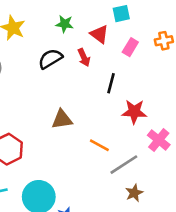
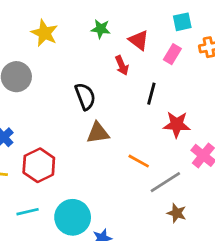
cyan square: (121, 14) -> (182, 22), moved
black semicircle: (50, 59) -> (85, 96), moved, turned 100
brown star: (134, 193) -> (177, 213), turned -30

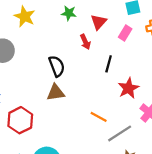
red triangle: (139, 40) -> (99, 22), turned 35
red star: (177, 124) -> (128, 88), turned -30
brown triangle: (98, 133) -> (56, 93), moved

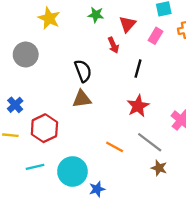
red star: (128, 88) -> (138, 106), moved
orange line: (99, 117) -> (115, 147), moved
gray line: (120, 133) -> (150, 142), turned 70

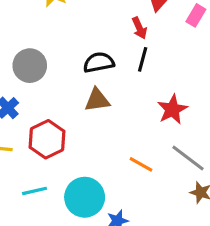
gray circle: (26, 54) -> (30, 66), moved
black line: (138, 69) -> (143, 59), moved
black semicircle: (83, 71) -> (99, 62), turned -80

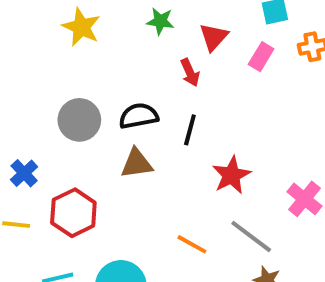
black line: (143, 59) -> (190, 130), moved
gray circle: (30, 66) -> (79, 120), moved

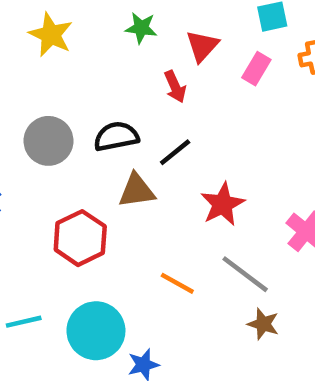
black line: (190, 130) -> (175, 152), turned 36
brown triangle: (137, 163) -> (137, 191), moved
red hexagon: (73, 213) -> (80, 238), moved

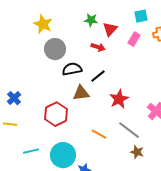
green star: (141, 28) -> (91, 20), moved
red arrow: (175, 87) -> (98, 47), turned -48
gray circle: (49, 141) -> (55, 49), moved

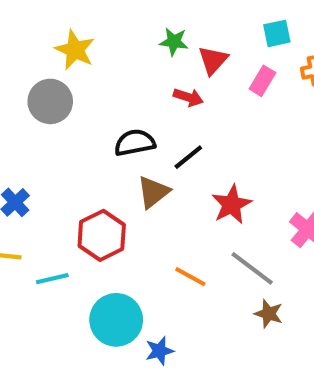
gray circle: (55, 49) -> (50, 101), moved
brown triangle: (81, 93) -> (153, 192), turned -30
cyan line: (31, 151) -> (52, 279), moved

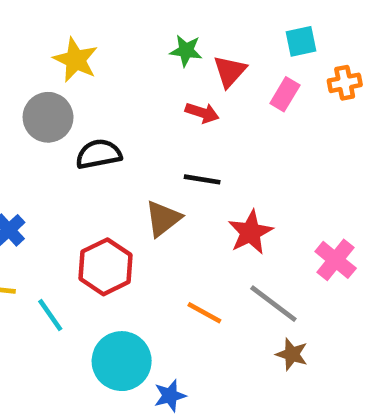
black semicircle: (135, 143) -> (99, 154), moved
black line: (188, 157) -> (202, 179), turned 48
cyan line: (52, 279) -> (50, 315), turned 68

